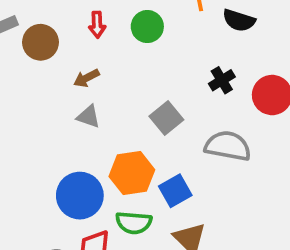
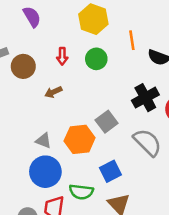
black cross: (222, 80) -> (145, 98), size x1.5
gray triangle: (88, 117) -> (43, 141), moved
gray semicircle: (228, 146) -> (147, 142), turned 32
orange hexagon: (132, 173) -> (80, 139), moved

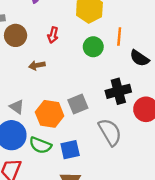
green circle: (96, 59) -> (93, 47), moved
green semicircle: (81, 192) -> (40, 145), moved

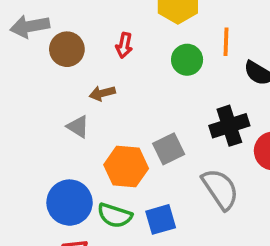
gray triangle: (17, 107) -> (78, 127), moved

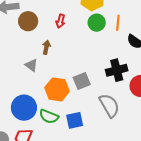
green circle: (187, 60) -> (97, 23), moved
brown arrow: (102, 93) -> (46, 47), turned 112

